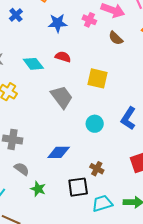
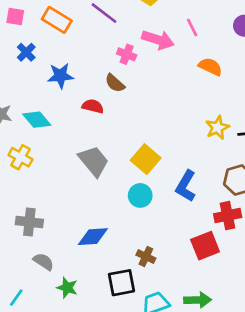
blue star: (58, 23) -> (60, 76), moved
brown semicircle: (116, 38) -> (115, 83), moved
cyan diamond: (33, 64) -> (37, 120), moved
yellow square: (98, 78) -> (146, 159), moved, turned 30

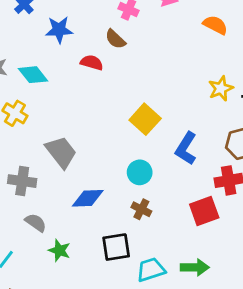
gray trapezoid: (94, 161) -> (61, 152), moved
cyan circle: (140, 195) -> (140, 172), moved
brown cross: (146, 257) -> (141, 209), moved

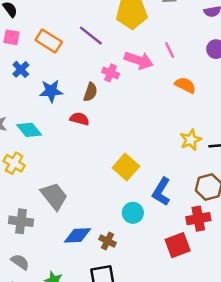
brown semicircle: (115, 39) -> (90, 92), moved, turned -114
cyan circle: (140, 172) -> (133, 213), moved
brown cross: (141, 209) -> (107, 241), moved
gray semicircle: (36, 223) -> (20, 262), moved

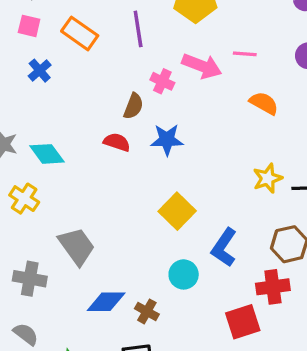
purple line: (91, 36) -> (138, 29), turned 40
pink line: (170, 50) -> (245, 54), turned -63
blue star: (51, 91) -> (167, 140), moved

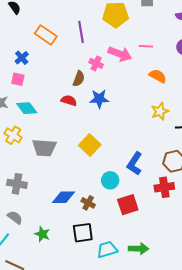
pink square: (29, 26) -> (18, 79), moved
yellow star: (268, 178) -> (160, 111), moved
yellow square: (177, 211) -> (90, 145), moved
gray trapezoid: (77, 246) -> (44, 148), moved, turned 130
red square: (243, 322) -> (128, 205), moved

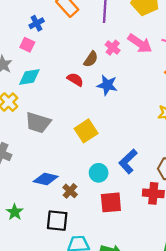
cyan diamond: (27, 108) -> (29, 77), turned -75

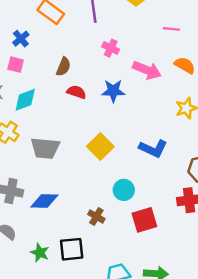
pink arrow: (140, 43) -> (147, 70), moved
brown semicircle: (91, 59) -> (63, 67), moved
blue L-shape: (128, 161) -> (153, 149), moved, turned -100
blue diamond: (46, 179) -> (44, 201), moved
black square: (57, 221) -> (72, 249), moved

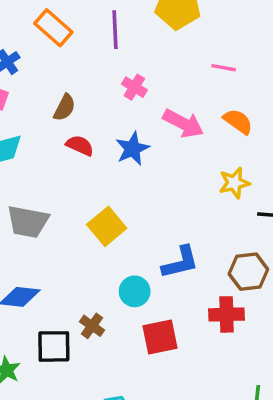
blue star: (113, 91) -> (132, 149), turned -30
blue L-shape: (153, 149) -> (180, 262), moved, turned -44
black square: (72, 249) -> (54, 346), moved

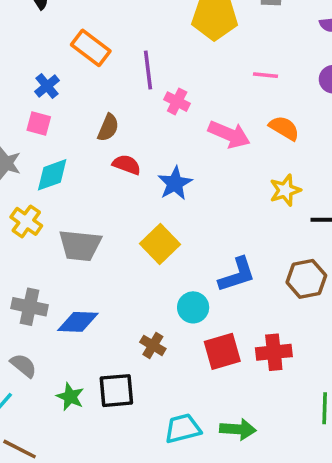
purple line: (115, 30) -> (148, 70), moved
blue star: (132, 149) -> (175, 183), moved
red cross: (227, 314) -> (274, 352), moved
black square: (54, 346) -> (116, 391), moved

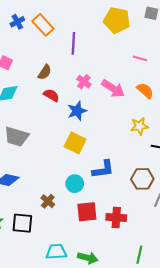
blue cross: (47, 86) -> (17, 22), moved
pink cross: (177, 102) -> (84, 82), moved
yellow square: (160, 244) -> (75, 143), moved, turned -30

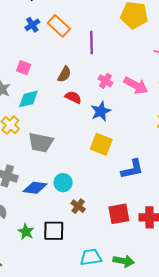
cyan circle: (75, 184) -> (63, 183), moved

